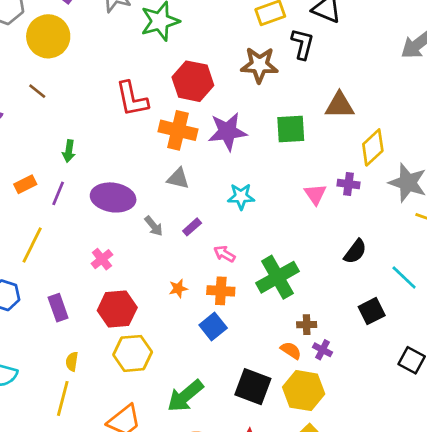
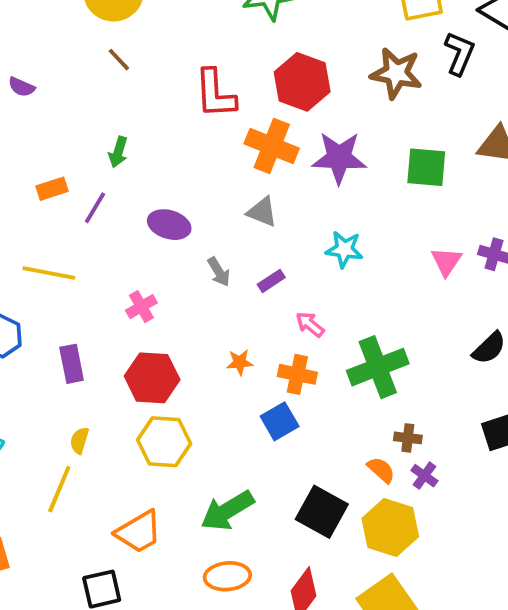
brown line: (37, 91) -> (119, 60), moved
purple ellipse: (113, 197) -> (169, 225), size x0.7
yellow line: (32, 245) -> (49, 273), turned 66

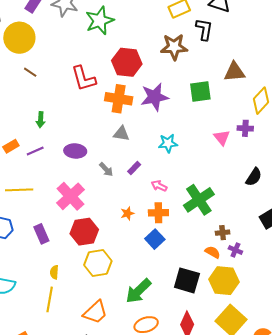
purple line: (95, 208) -> (35, 151), turned 48
pink cross: (141, 307) -> (71, 196), size x1.8

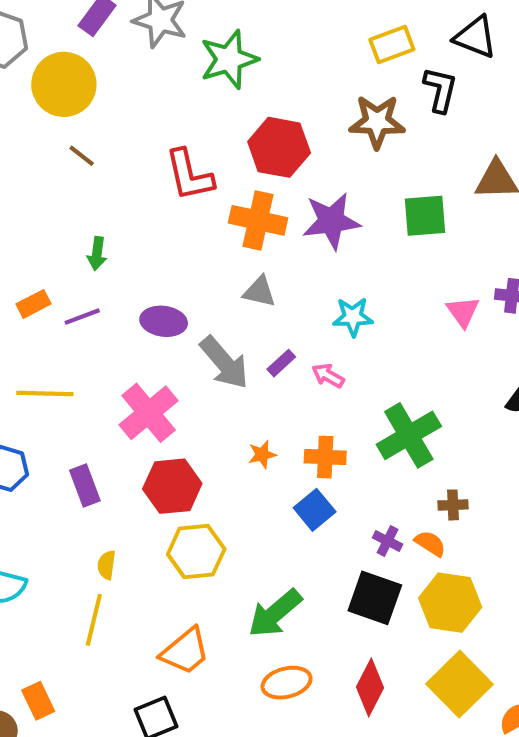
gray arrow: (106, 169) -> (224, 363), size x1.8
pink arrow: (159, 186) -> (328, 376), moved
purple cross: (235, 250) -> (388, 541), moved

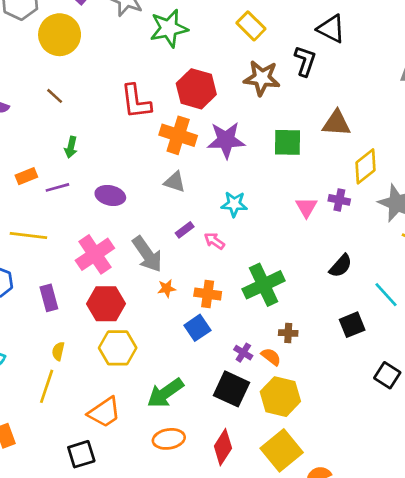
yellow rectangle: (392, 45) -> (251, 26), moved, turned 60
brown line: (82, 156) -> (55, 96), moved
gray arrow: (224, 363) -> (147, 254), moved

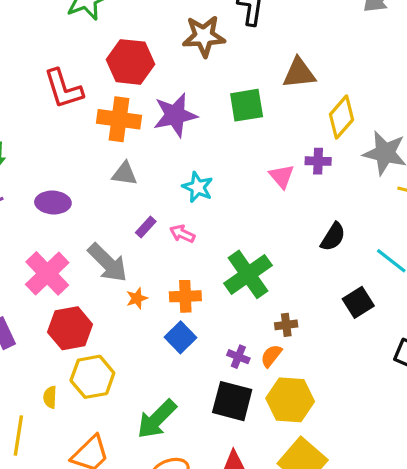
cyan star: (234, 204) -> (198, 187), turned 30
yellow semicircle: (58, 351) -> (50, 397), moved
orange semicircle: (271, 357) -> (271, 356), turned -80

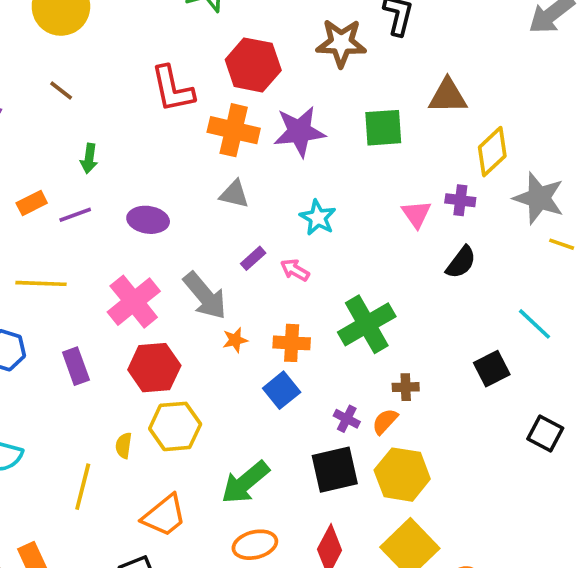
black semicircle: (333, 237) -> (461, 262), moved
black square: (232, 401) -> (335, 470), turned -33

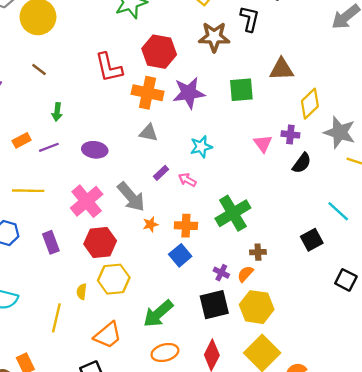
cyan star: (318, 218) -> (201, 147), turned 30
black semicircle: (461, 262) -> (302, 163), moved

